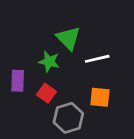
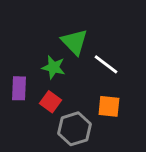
white line: (97, 59) -> (106, 64), turned 50

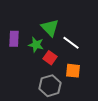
purple rectangle: (19, 88) -> (14, 39), moved
red square: (51, 102) -> (50, 58), moved

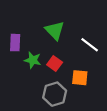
white line: (71, 43) -> (90, 45), moved
green star: (36, 45) -> (33, 60), moved

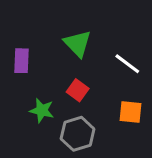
green star: (33, 60) -> (42, 110), moved
orange square: (80, 78) -> (130, 112), moved

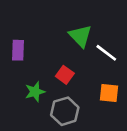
green triangle: (78, 44) -> (80, 36), moved
green star: (42, 110) -> (35, 92), turned -30

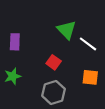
green star: (35, 92) -> (13, 76), moved

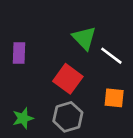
red square: (54, 62) -> (68, 79), size x1.5
green star: (13, 76) -> (23, 118), moved

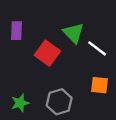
purple rectangle: (19, 53) -> (16, 31), moved
red square: (68, 79) -> (47, 53), moved

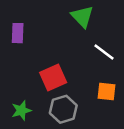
green triangle: (73, 33) -> (82, 17), moved
red square: (47, 53) -> (53, 77), moved, turned 30

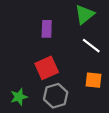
green triangle: (82, 17) -> (85, 14), moved, turned 35
purple rectangle: (18, 33) -> (47, 29), moved

